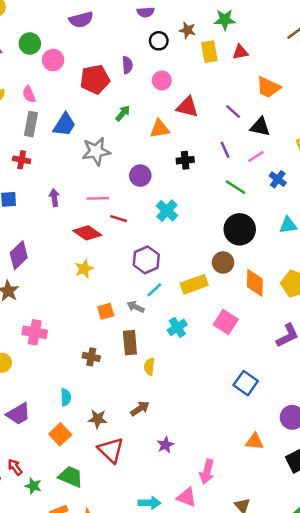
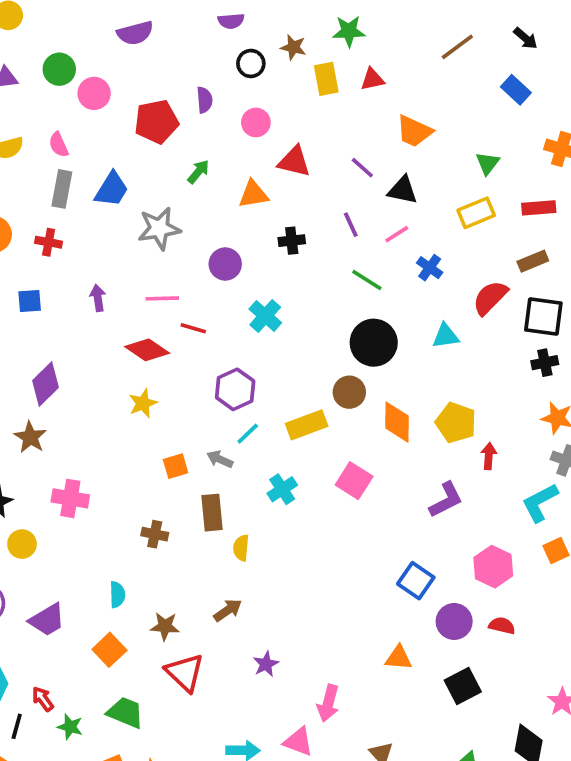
blue square: (246, 383) -> (416, 581), moved

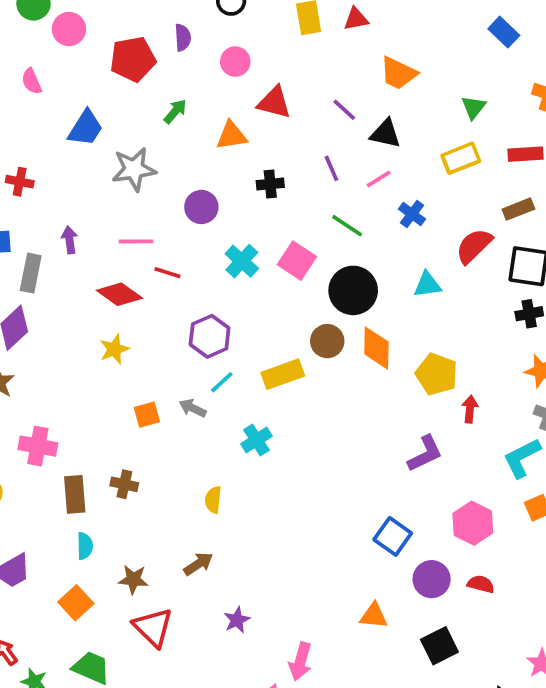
gray rectangle: (62, 189) -> (31, 273), moved
orange diamond: (397, 422) -> (376, 348), moved
pink square: (354, 481) -> (297, 261), moved
brown rectangle: (212, 513) -> (75, 494), moved

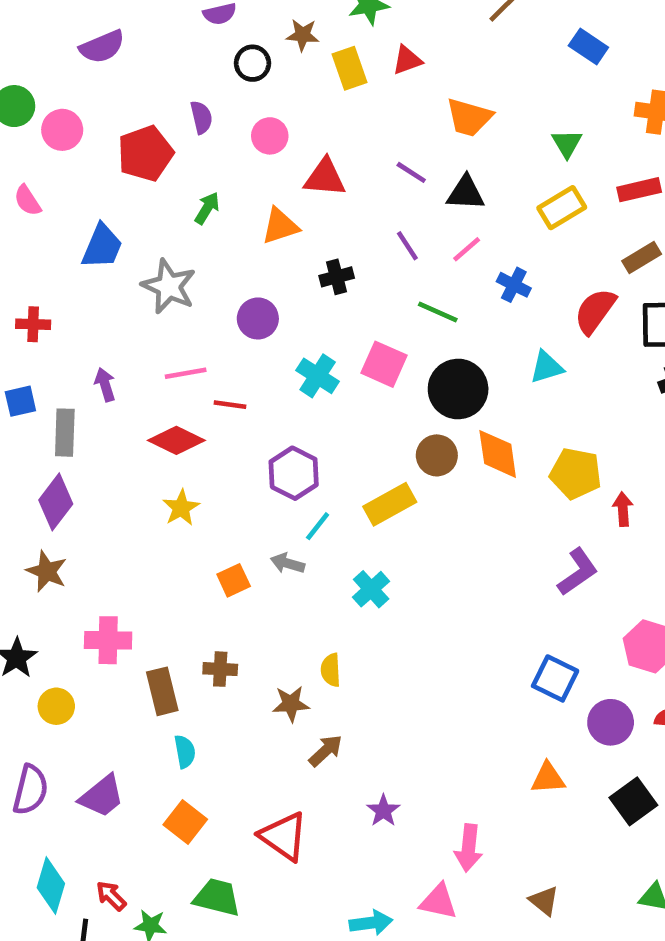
gray star: (134, 169) -> (169, 286), turned -30
brown star: (133, 579) -> (291, 704), moved

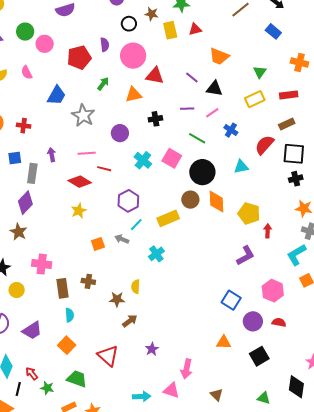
pink circle: (270, 136) -> (133, 56), size x1.6
purple line: (407, 246) -> (187, 109), turned -64

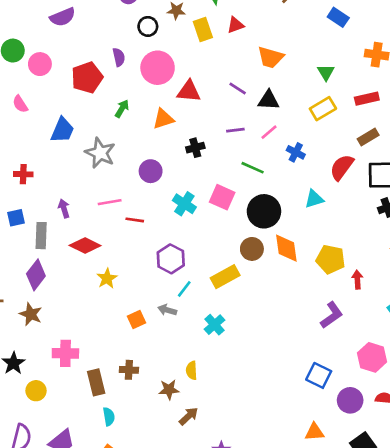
red diamond: (80, 182) -> (85, 245), moved

